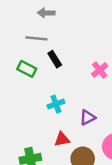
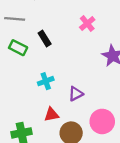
gray line: (36, 38) -> (15, 19), moved
pink cross: (100, 70) -> (87, 24), moved

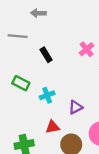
pink cross: (87, 24) -> (87, 49), moved
green rectangle: (18, 48) -> (21, 83), moved

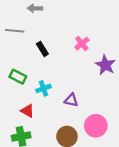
purple triangle: (76, 107) -> (71, 100), turned 40
red triangle: (53, 127) -> (27, 111), moved, turned 40

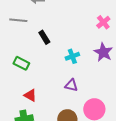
pink cross: (82, 44) -> (103, 22), moved
cyan cross: (43, 88) -> (72, 56), moved

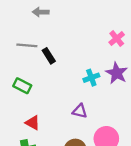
gray line: (18, 20) -> (27, 45), moved
cyan cross: (72, 56) -> (91, 78), moved

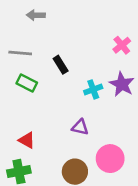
black rectangle: (49, 56) -> (61, 65), moved
green rectangle: (22, 86) -> (27, 83), moved

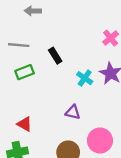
green rectangle: (27, 83) -> (25, 72), turned -48
cyan cross: (93, 89) -> (85, 78), turned -35

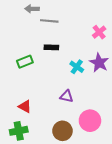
gray line: (19, 45) -> (49, 21), moved
black rectangle: (55, 56) -> (51, 47), turned -56

